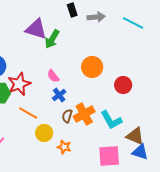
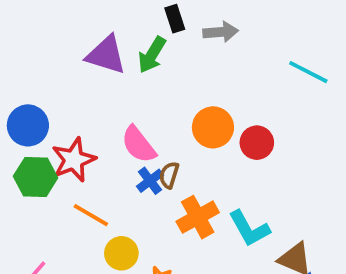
cyan line: (133, 23) -> (308, 72), moved
green arrow: (52, 39) -> (152, 55), moved
pink semicircle: (53, 76) -> (139, 145), size x1.5
red circle: (123, 85) -> (257, 143), moved
brown semicircle: (67, 116) -> (169, 175), moved

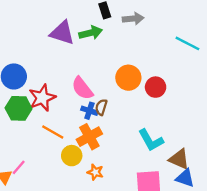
green arrow: (152, 55) -> (91, 33), turned -135
blue cross: (150, 181) -> (89, 111), turned -35
orange cross: (198, 217) -> (89, 137), moved

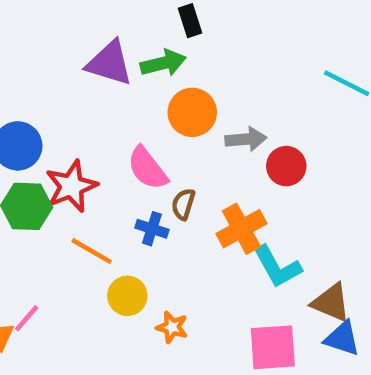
gray arrow: (133, 19) -> (246, 139), moved
orange circle: (128, 78) -> (192, 112), moved
blue cross: (89, 111) -> (152, 229), moved
orange cross: (89, 137) -> (241, 229), moved

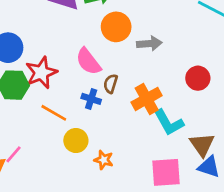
red circle: (286, 166) -> (198, 78), moved
brown triangle: (331, 303) -> (202, 145), turned 32

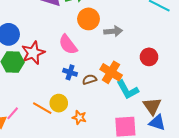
brown semicircle: (111, 84) -> (90, 79), moved, turned 56
orange cross: (147, 99) -> (111, 72), turned -30
orange line: (54, 113) -> (42, 108), moved

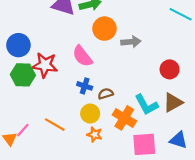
red star: (33, 53) -> (45, 65), turned 30
orange cross: (111, 72) -> (124, 118), moved
yellow circle: (59, 103) -> (90, 114), moved
brown triangle: (152, 106) -> (173, 102), moved, turned 36

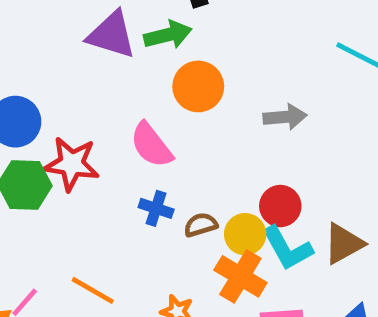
gray arrow: (131, 42) -> (285, 117), moved
red circle: (170, 69) -> (280, 206), moved
yellow circle: (90, 114) -> (245, 234), moved

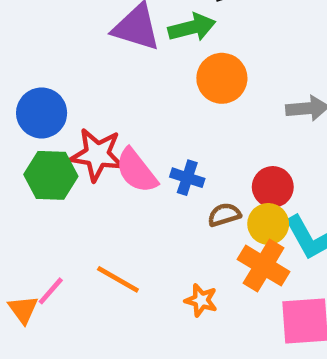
pink semicircle: (151, 145) -> (136, 171), moved
red circle: (280, 206) -> (273, 187), moved
blue cross: (156, 208) -> (187, 178), moved

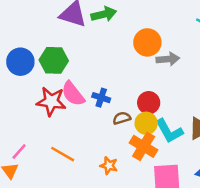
orange circle: (222, 78) -> (147, 42), moved
red star: (97, 155) -> (51, 101), moved
green hexagon: (51, 175) -> (54, 60), moved
pink line: (51, 291) -> (19, 151), moved

